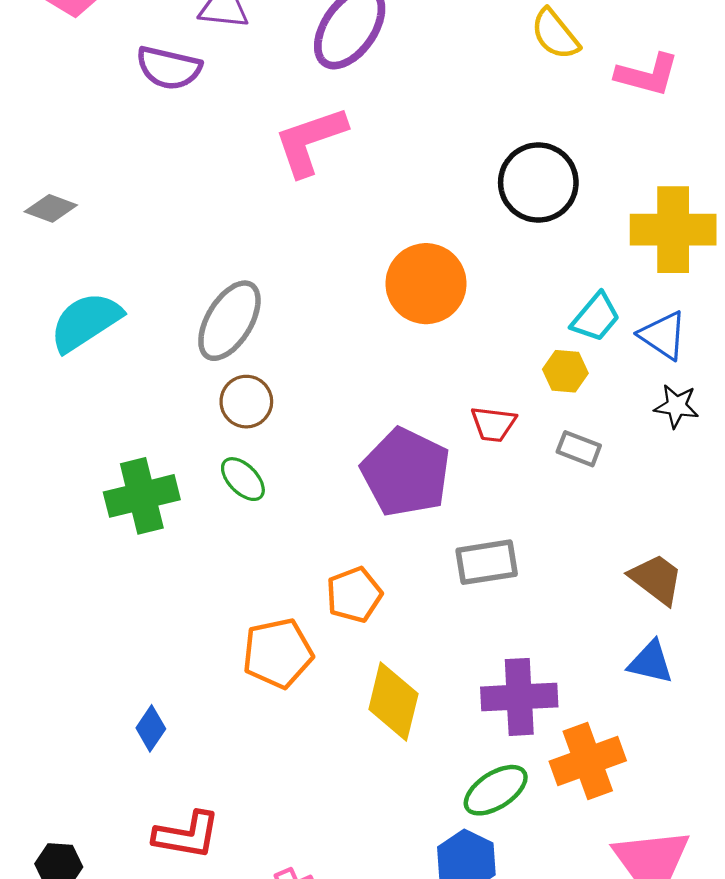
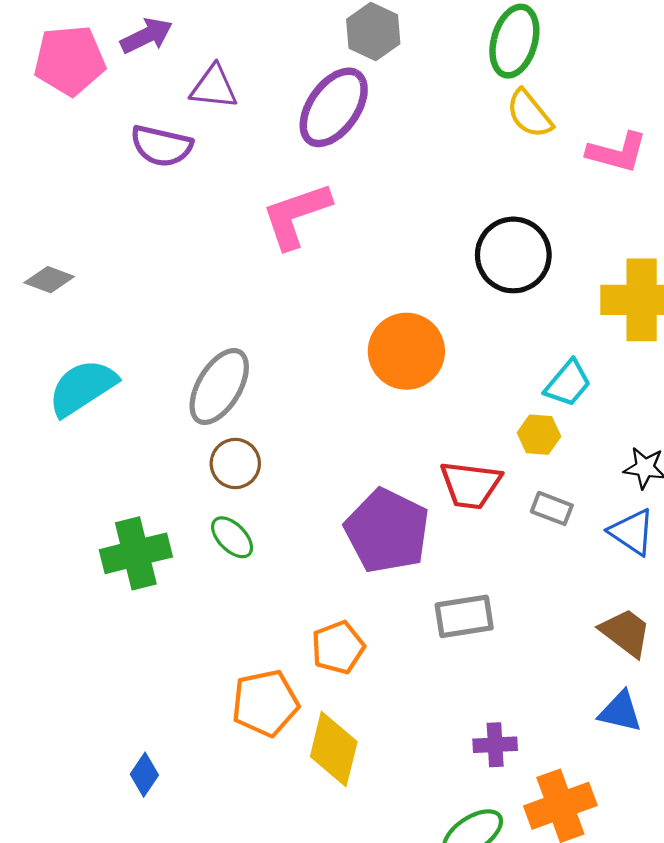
blue triangle: (663, 335) -> (632, 532), moved
red trapezoid: (493, 424) -> (471, 485), size x1.4
purple cross: (519, 697) -> (495, 745), size x0.6
yellow diamond: (393, 701) -> (334, 749), moved

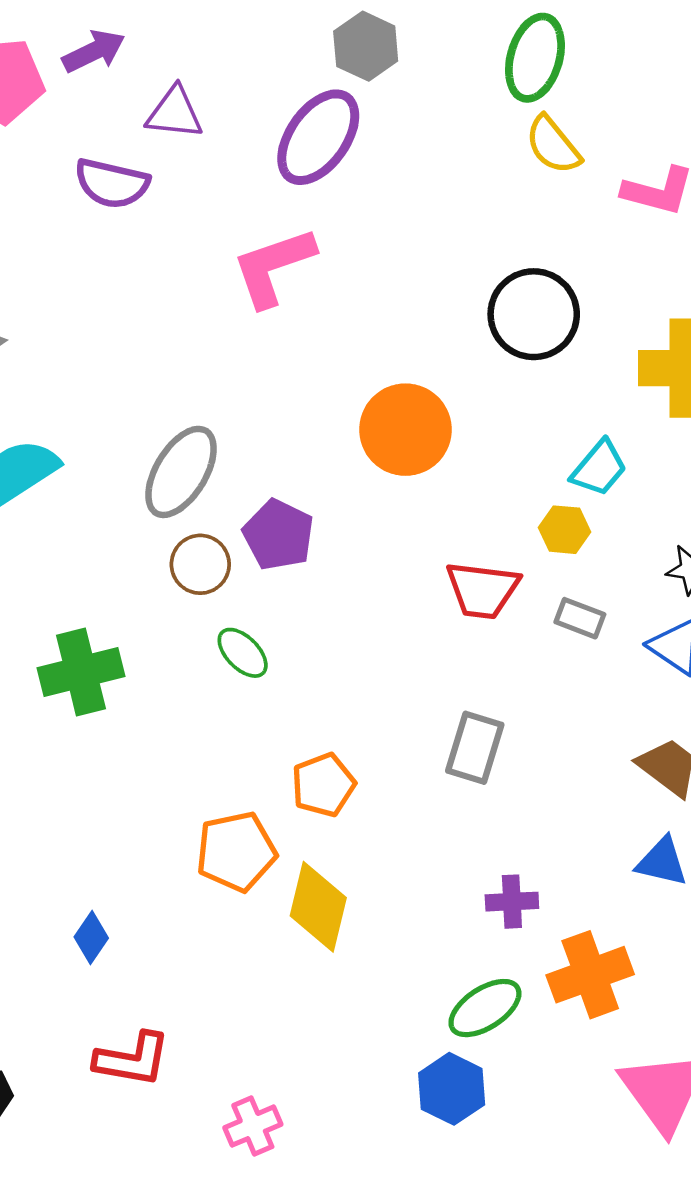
purple pentagon: (387, 531) -> (278, 535), moved, size x0.7
green ellipse: (232, 537) -> (243, 653), moved
gray rectangle: (464, 616) -> (475, 748), turned -64

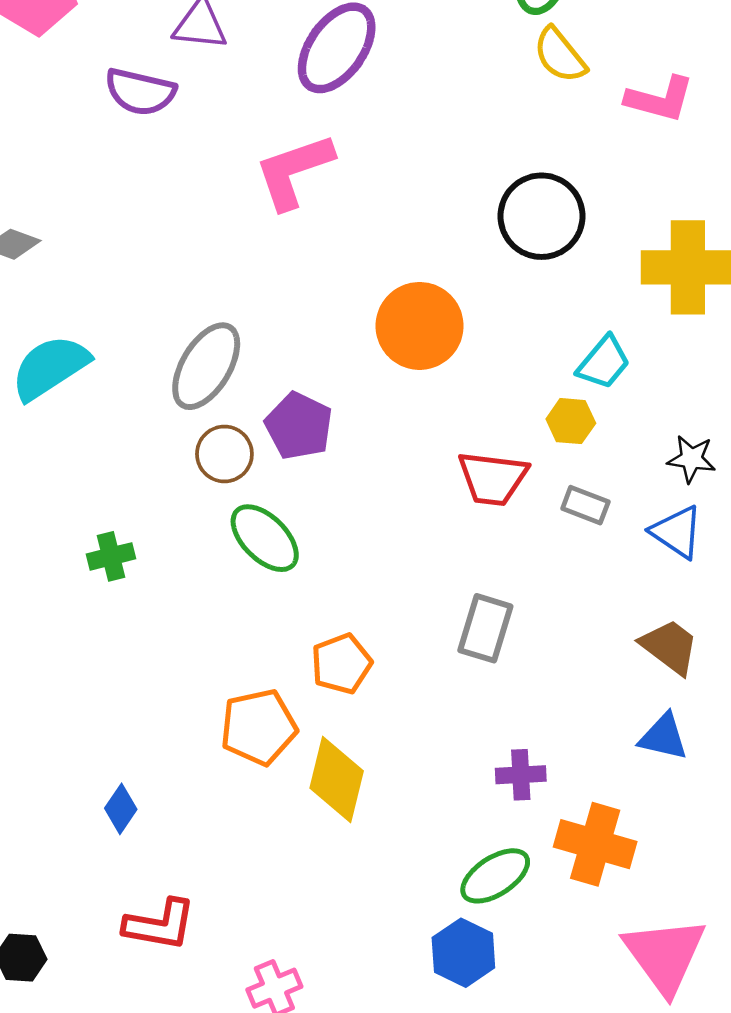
green ellipse: (243, 653) -> (265, 538), size x1.4
green cross: (81, 672) -> (111, 556), size x0.6
orange cross: (590, 975) -> (595, 844), turned 36

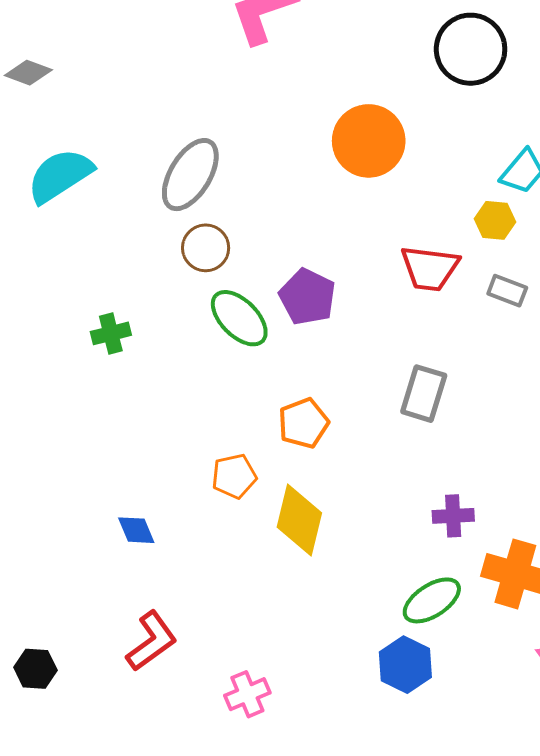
purple pentagon: (299, 426) -> (307, 297), moved
orange pentagon: (259, 727) -> (234, 476), size x0.7
blue diamond: (121, 809) -> (136, 530), moved, turned -57
red L-shape: (160, 925) -> (152, 641), turned -46

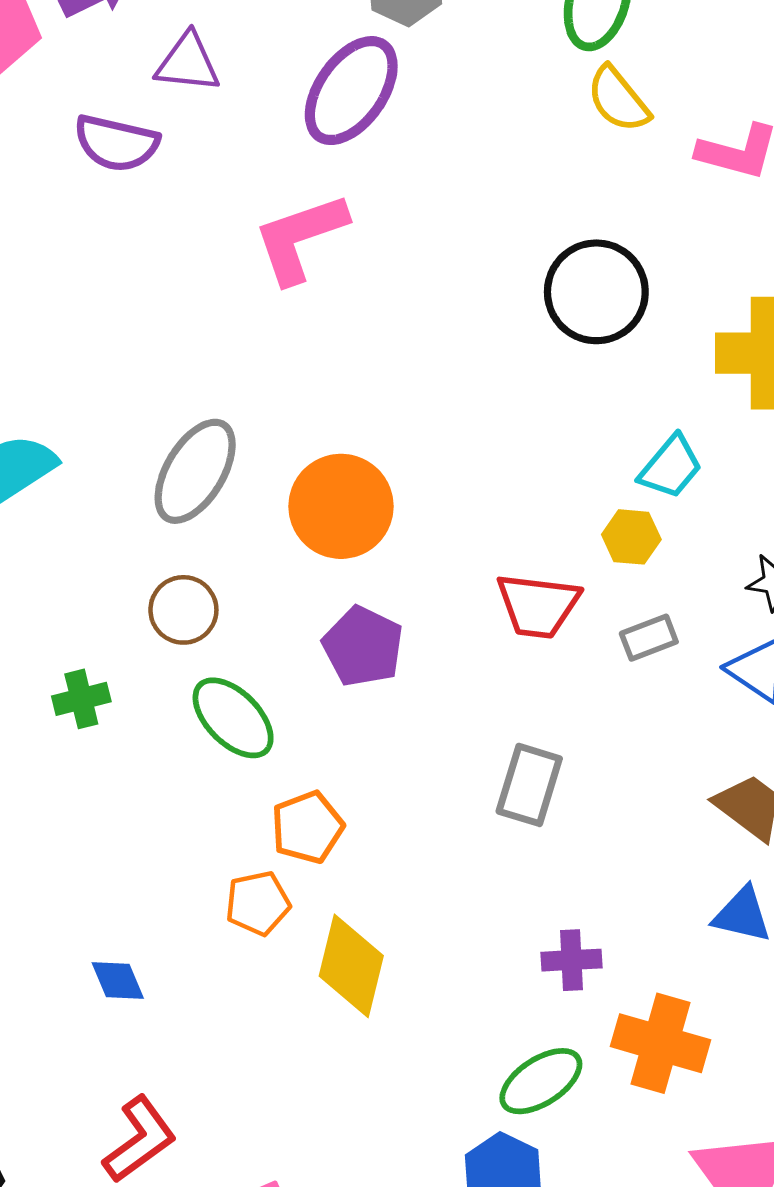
orange circle: (369, 141) -> (341, 506), moved
brown circle: (206, 248) -> (183, 610), moved
gray rectangle: (507, 291) -> (649, 638), turned -42
green ellipse: (239, 318) -> (233, 718), moved
orange pentagon: (303, 423) -> (307, 827), moved

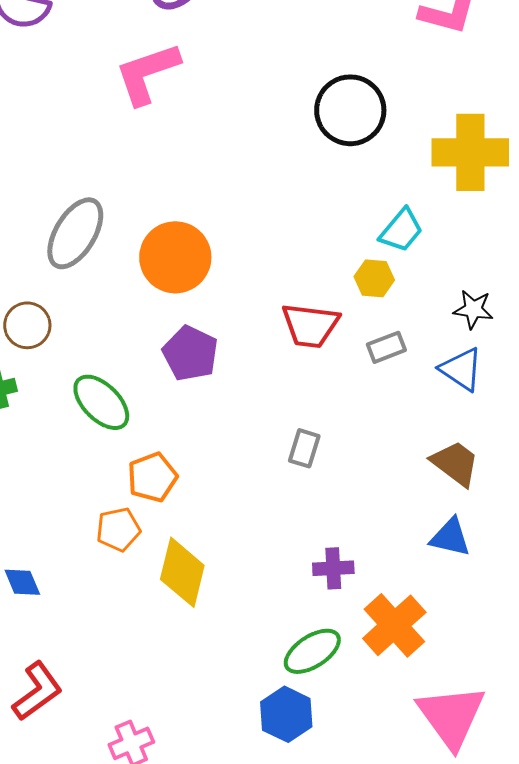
brown circle: (183, 610) -> (27, 325), moved
gray rectangle: (529, 785) -> (304, 448), size x0.7
orange cross: (660, 1043) -> (394, 625), turned 32

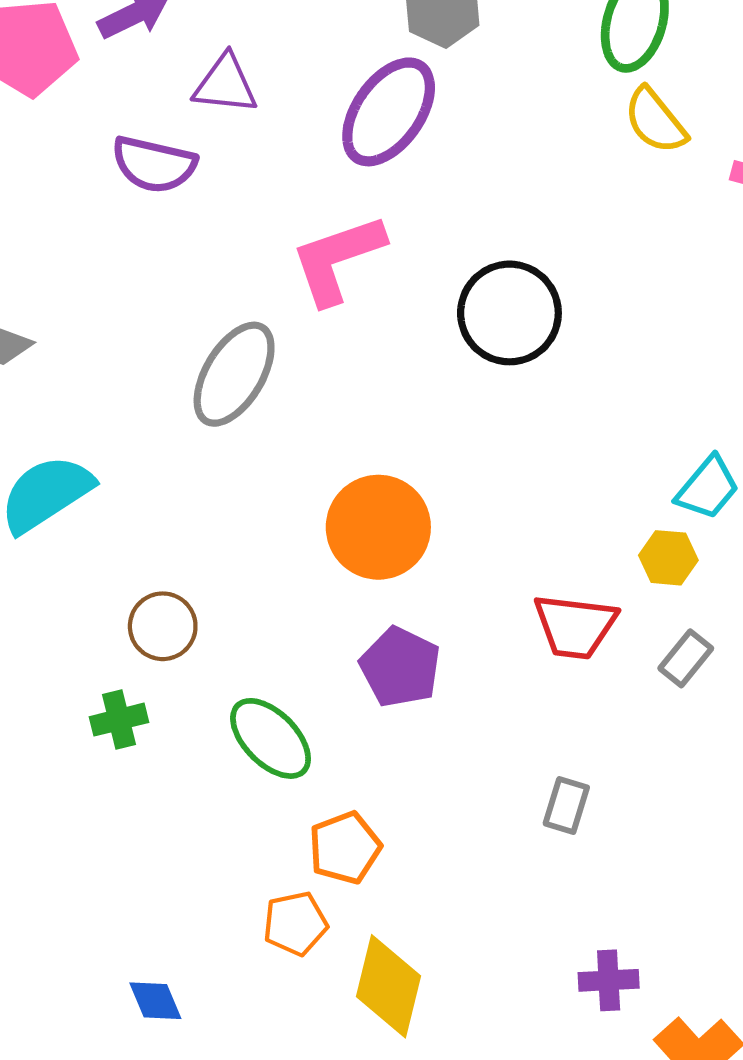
black circle: (350, 110) -> (509, 313), moved
gray ellipse: (75, 233) -> (234, 374), moved
gray rectangle: (386, 347) -> (686, 658), turned -30

